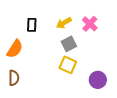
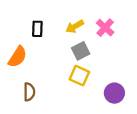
brown semicircle: (14, 78) -> (29, 92), moved

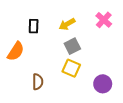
pink cross: (105, 28) -> (104, 20), moved
brown semicircle: (29, 92) -> (38, 82), moved

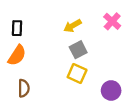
black rectangle: (34, 26) -> (17, 28), moved
brown semicircle: (38, 82) -> (24, 88), moved

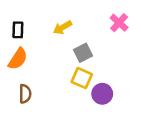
yellow arrow: (73, 26) -> (62, 27), moved
purple circle: (111, 90) -> (102, 94), moved

